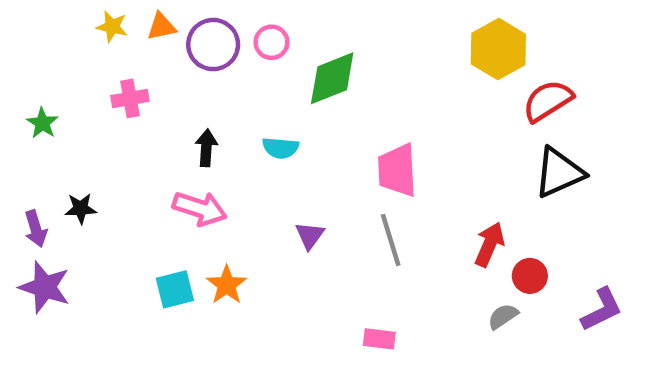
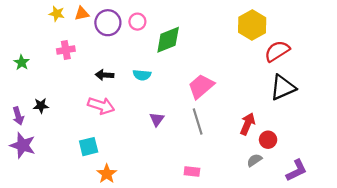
black arrow: (206, 148) -> (104, 75), turned -90
pink trapezoid: (397, 170) -> (201, 86), turned 52
orange star: (227, 285) -> (107, 174), moved
purple L-shape: (602, 310) -> (296, 170), moved

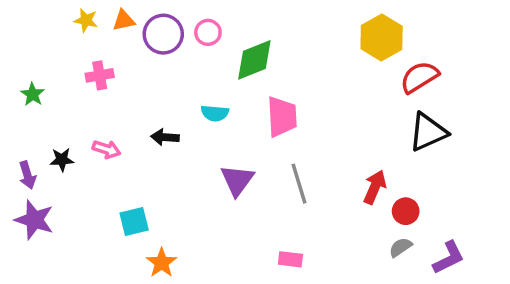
black arrow: (104, 75) -> (165, 137), moved
pink trapezoid: (201, 86) -> (282, 117), moved, turned 128
pink arrow: (101, 106) -> (107, 149), moved, size x0.7
purple triangle: (157, 119) -> (237, 180), size x1.5
gray semicircle: (254, 160) -> (400, 247), moved

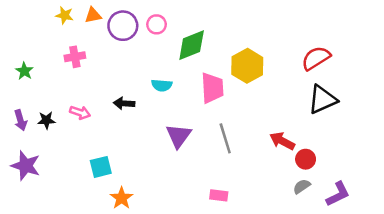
yellow hexagon: (382, 38) -> (247, 66), moved
purple arrow: (27, 175) -> (20, 120), moved
red arrow: (375, 187) -> (282, 141), turned -85

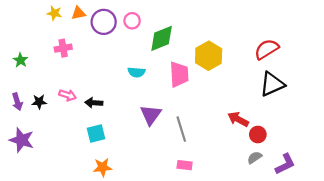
black arrow: (124, 103) -> (94, 103), moved
gray line: (225, 138) -> (181, 129), moved
cyan square: (101, 167) -> (96, 133), moved
orange star: (122, 198) -> (103, 167), turned 30

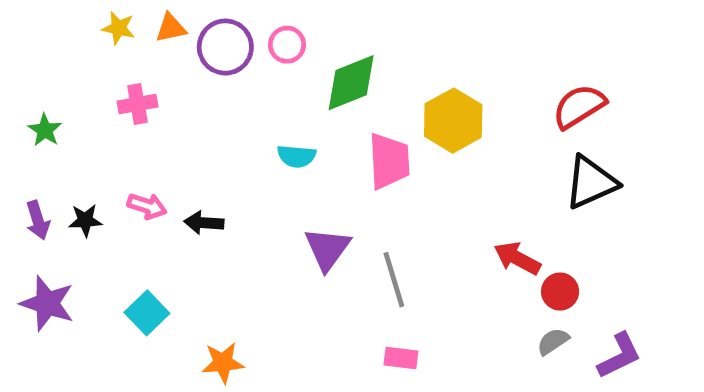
cyan square: (96, 133) -> (147, 313), moved, turned -30

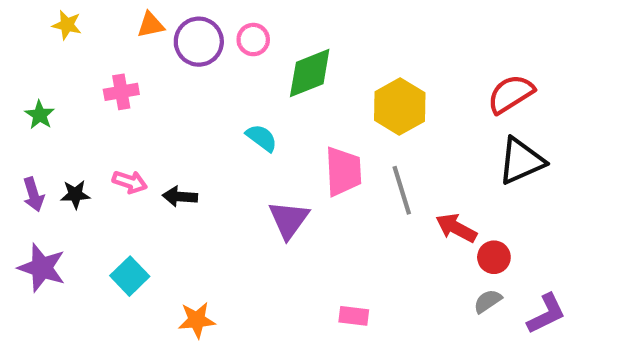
yellow star: (118, 28) -> (67, 25), moved
cyan semicircle: (297, 156) -> (262, 138), turned -148
pink trapezoid: (389, 161) -> (343, 171), moved
gray line: (394, 280) -> (402, 190), moved

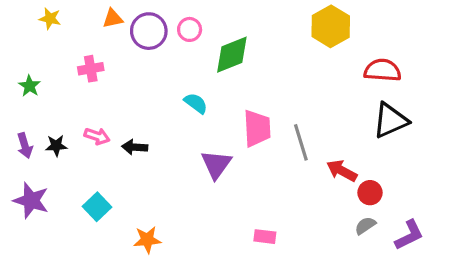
red semicircle: (511, 94) -> (383, 70), turned 36
yellow hexagon: (400, 107) -> (331, 26), moved

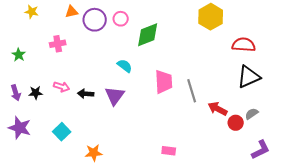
purple triangle: (216, 164) -> (115, 96), moved
gray semicircle: (365, 226) -> (252, 114), moved

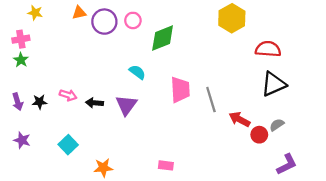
pink cross: (58, 44) -> (21, 39), moved
purple star: (20, 128) -> (22, 140), size x0.7
pink rectangle: (169, 151) -> (166, 165), moved

